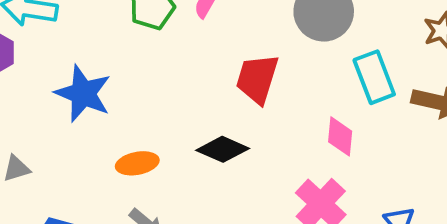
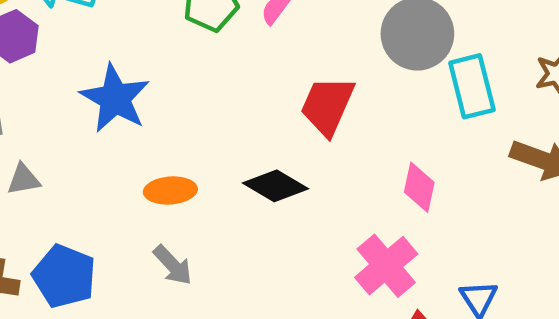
cyan rectangle: (374, 77) -> (472, 86), moved

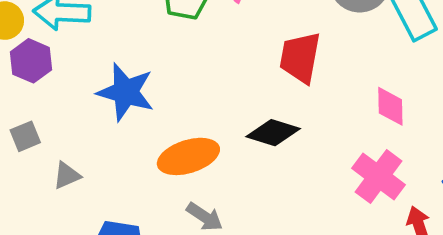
orange ellipse: (170, 190) -> (188, 156), size x1.4

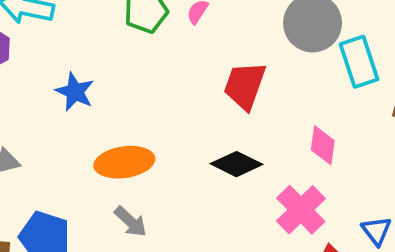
blue star: (126, 92) -> (75, 92), size x0.7
black diamond: (273, 133) -> (236, 164), moved

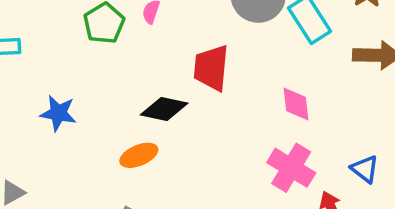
orange ellipse: (124, 162) -> (139, 155), moved, size x0.7
black diamond: (236, 164) -> (164, 109), moved

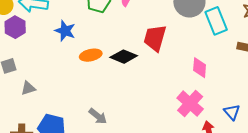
blue star: (58, 113) -> (65, 31), moved
orange ellipse: (139, 155) -> (91, 55), moved

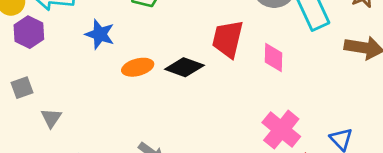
pink diamond: (200, 68) -> (274, 57), moved
gray triangle: (28, 88) -> (51, 118), turned -35

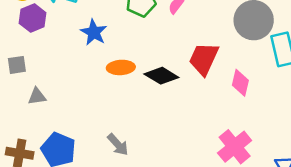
gray triangle: (51, 118) -> (37, 96), turned 36

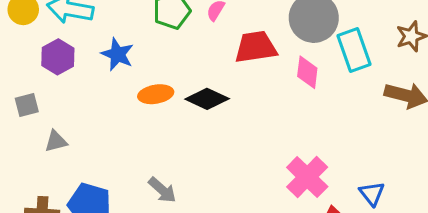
purple hexagon: (33, 18) -> (58, 57), moved
red trapezoid: (204, 59) -> (256, 47), moved, turned 63
pink diamond: (240, 83) -> (307, 72), moved

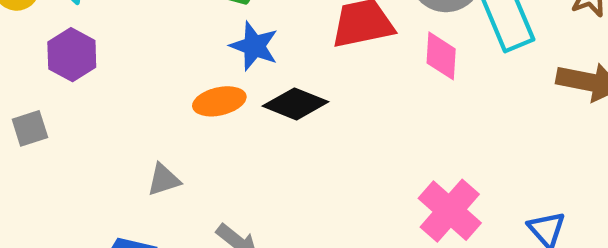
blue star: (117, 54) -> (254, 46), moved
gray triangle: (56, 141) -> (164, 180), moved

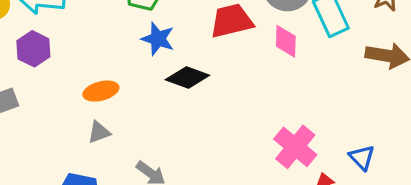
orange ellipse: (219, 101) -> (101, 91), moved

